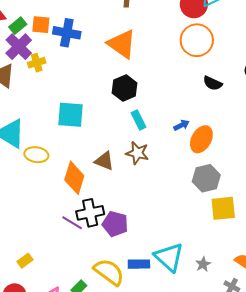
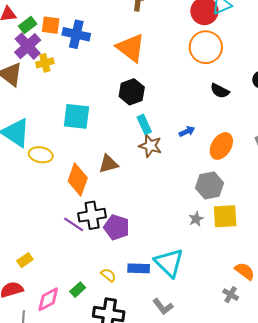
orange ellipse: (201, 139) -> (221, 146), moved
brown star: (137, 153) -> (150, 146), moved
brown triangle: (104, 161) -> (108, 164), turned -40
gray star: (203, 264) -> (196, 219), moved
yellow semicircle: (109, 272) -> (108, 275), size x0.5

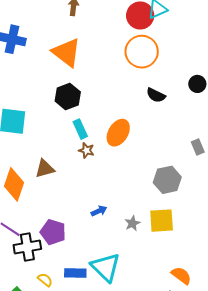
blue arrow: (187, 131) -> (99, 211), moved
brown star: (150, 146) -> (86, 150), size x0.7
orange ellipse: (221, 146) -> (118, 133), moved
gray hexagon: (210, 185) -> (167, 180), moved
black cross: (92, 215) -> (27, 247), moved

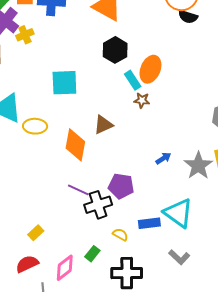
black semicircle: (156, 95) -> (188, 17), moved
orange ellipse: (118, 133) -> (150, 69), moved
gray star: (132, 223) -> (198, 166), size x1.8

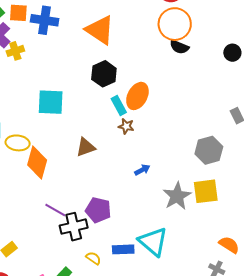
orange diamond: (75, 145) -> (37, 162), moved
blue arrow: (163, 158) -> (142, 170), moved

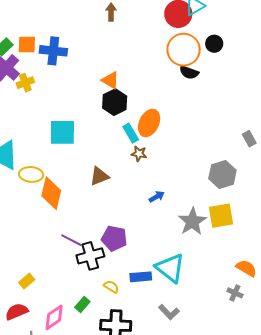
orange triangle: (100, 30) -> (110, 80), moved, size x0.6
black circle: (232, 53) -> (214, 44), moved

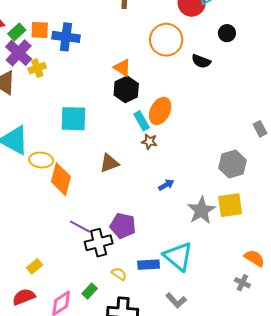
orange circle: (184, 50) -> (166, 40), moved

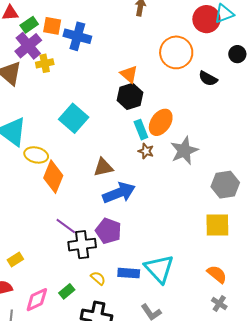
cyan square: (73, 119) -> (74, 118), turned 32
blue arrow: (166, 185) -> (119, 193), moved, size x2.0
gray star: (201, 210) -> (184, 151), moved
orange semicircle: (254, 258) -> (217, 274), moved

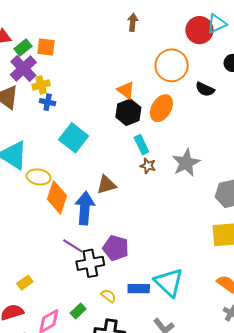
blue cross: (77, 36) -> (48, 102), moved, size x0.6
orange ellipse: (161, 122) -> (161, 108), moved
blue arrow: (119, 193) -> (85, 208), moved, turned -60

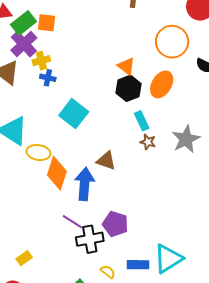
green rectangle: (23, 47) -> (24, 23), size x1.4
brown triangle: (106, 185) -> (106, 161), turned 35
cyan triangle: (169, 282) -> (168, 259), turned 44

